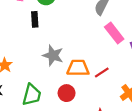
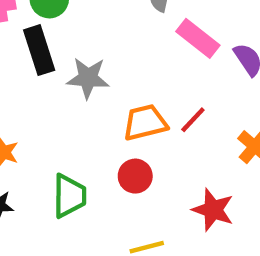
black rectangle: (35, 19) -> (39, 50), size x1.5
gray star: (53, 55) -> (88, 78), moved

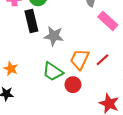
orange trapezoid: (145, 123) -> (80, 59), turned -55
green trapezoid: (69, 196) -> (53, 72), moved, turned 120

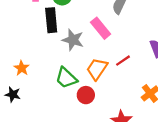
pink rectangle: (108, 21) -> (101, 28), moved
red line: (103, 60) -> (123, 61), moved

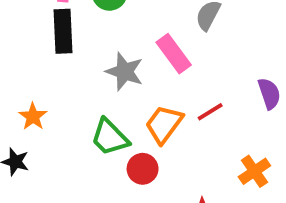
black rectangle: (51, 20) -> (63, 31), moved

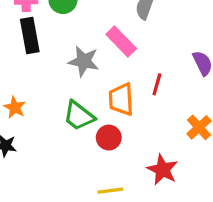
red line: (210, 112) -> (157, 84), turned -35
orange trapezoid: (164, 124) -> (121, 99), turned -32

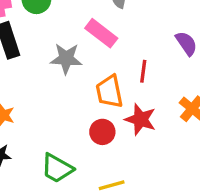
green trapezoid: (79, 116) -> (57, 168), moved
red star: (162, 170) -> (140, 119), moved

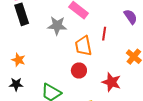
red star: (140, 119) -> (111, 82), moved

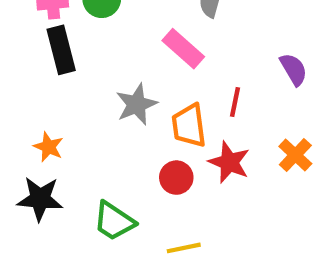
gray star: (57, 26) -> (137, 104), moved, turned -30
red star: (111, 82) -> (229, 162), moved
black star: (16, 84) -> (40, 199), size x1.5

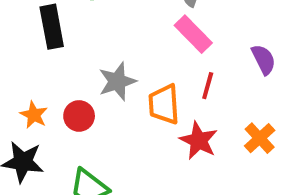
pink rectangle: (183, 49) -> (193, 34), moved
red circle: (176, 178) -> (79, 116), moved

